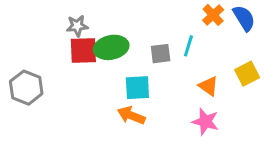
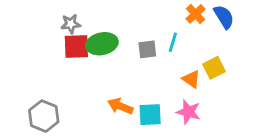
yellow square: (247, 74) -> (214, 68), moved
gray hexagon: (26, 88) -> (44, 116), moved
cyan square: (137, 88) -> (150, 115), moved

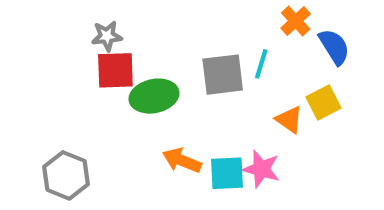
blue semicircle: (224, 17) -> (334, 47), moved
green ellipse: (102, 44) -> (154, 96), moved
gray square: (147, 49) -> (223, 75), size x1.5
pink star: (188, 112) -> (261, 169), moved

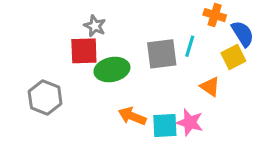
orange cross: (296, 21) -> (215, 15), turned -30
gray star: (107, 36) -> (95, 26), moved, turned 30
yellow square: (324, 102) -> (233, 57), moved
gray hexagon: (66, 175) -> (45, 98), moved

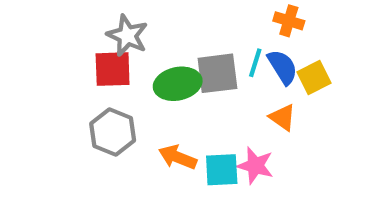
gray star: (95, 26) -> (127, 36), size x1.4
blue semicircle: (243, 34) -> (283, 67), moved
green ellipse: (112, 70) -> (178, 84), moved
gray hexagon: (45, 98) -> (113, 132), moved

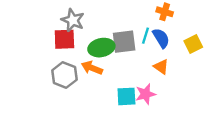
yellow square: (314, 77) -> (193, 44), moved
orange arrow: (178, 157) -> (92, 68), moved
pink star: (255, 166) -> (146, 94), turned -30

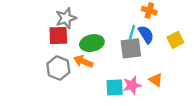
gray star: (73, 20) -> (66, 18), turned 30
gray square: (124, 42) -> (131, 48), moved
orange triangle: (161, 67) -> (156, 80), moved

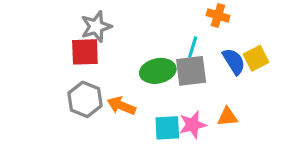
blue semicircle: (146, 34) -> (234, 61), moved
green ellipse: (92, 43) -> (158, 71), moved
orange arrow: (83, 61) -> (121, 106), moved
orange triangle: (156, 80) -> (227, 117), turned -40

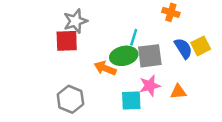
cyan line: (193, 47) -> (134, 37), moved
gray hexagon: (85, 99) -> (70, 99), moved
orange arrow: (121, 106) -> (105, 68), moved
pink star: (193, 125) -> (150, 86), moved

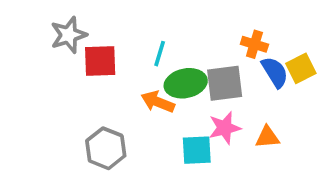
orange cross: (171, 12) -> (254, 44), moved
gray star: (75, 21) -> (69, 35), moved
cyan line: (134, 37) -> (160, 54), moved

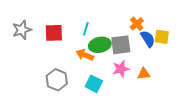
gray star: (69, 35) -> (22, 30), moved
orange cross: (254, 44) -> (137, 24), turned 32
yellow square: (301, 68) -> (162, 37), turned 35
cyan square: (197, 150) -> (94, 84), moved, turned 30

